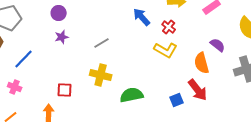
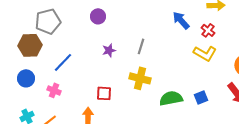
purple star: (62, 37) -> (109, 50), moved
gray line: (102, 43) -> (141, 46), turned -42
blue square: (177, 100) -> (201, 97), moved

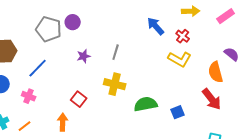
gray pentagon: (48, 21) -> (49, 29), moved, turned 30
red square: (104, 93) -> (79, 99), turned 35
blue square: (201, 97) -> (178, 112), moved

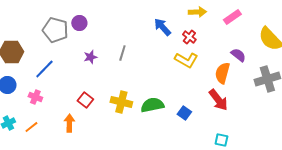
orange semicircle: (216, 72) -> (222, 73), turned 30
yellow cross: (115, 84) -> (121, 102), moved
blue square: (178, 112) -> (184, 113), turned -32

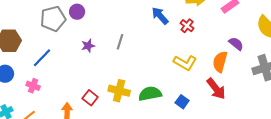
gray pentagon: (55, 30) -> (53, 19), turned -30
yellow L-shape: (186, 60) -> (185, 63), moved
red square: (85, 100) -> (90, 98), moved

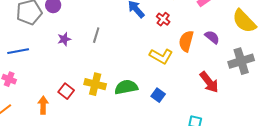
blue line: (42, 58) -> (18, 51), turned 35
orange semicircle: (220, 62) -> (186, 41), moved
red arrow: (216, 89) -> (209, 82), moved

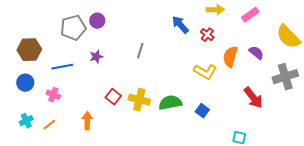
purple star: (64, 39) -> (96, 57), moved
red square: (66, 91) -> (113, 97), moved

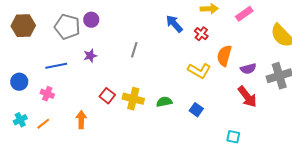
gray pentagon: (73, 28) -> (67, 27), turned 30
brown hexagon: (29, 50) -> (23, 26), moved
purple semicircle: (256, 53) -> (248, 69), moved, turned 126
green semicircle: (170, 103) -> (164, 102), size x0.7

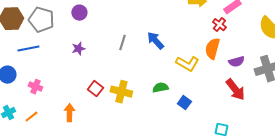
blue arrow: (174, 24) -> (155, 41), moved
gray pentagon: (67, 27) -> (41, 20), moved
red cross: (201, 34) -> (219, 25), moved
blue line: (56, 66) -> (28, 49), moved
green semicircle: (164, 102) -> (160, 88), moved

